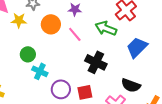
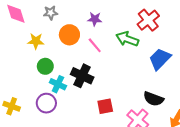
yellow star: (19, 20) -> (36, 41), moved
black cross: (96, 62) -> (82, 76), moved
purple circle: (61, 89) -> (46, 103), moved

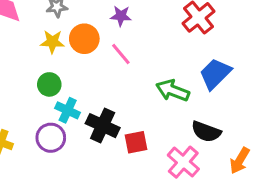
green arrow: (127, 39) -> (173, 91), moved
yellow star: (36, 41) -> (52, 42), moved
black cross: (82, 76) -> (103, 126), moved

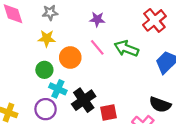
orange circle: (84, 39) -> (70, 57), moved
green arrow: (173, 91) -> (126, 49), moved
black cross: (103, 126) -> (84, 100), turned 30

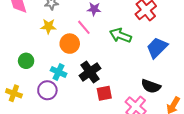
pink line: (97, 47) -> (84, 27), moved
green circle: (44, 70) -> (26, 61), moved
black cross: (84, 100) -> (90, 72), moved

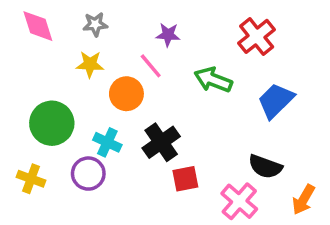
green circle: (26, 61) -> (52, 123), size x1.6

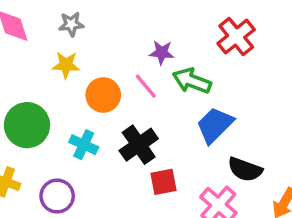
purple star: (168, 35) -> (162, 52), moved
pink line: (151, 66) -> (146, 86), moved
blue trapezoid: (276, 101) -> (215, 125), moved
purple circle: (88, 174) -> (57, 196), moved

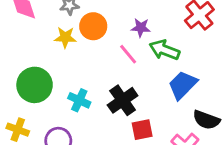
orange circle: (103, 95) -> (93, 26), moved

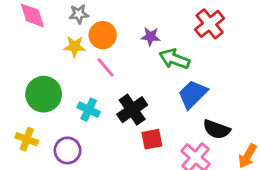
pink line: (128, 54) -> (105, 67), moved

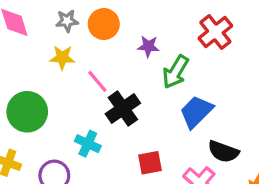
orange circle: (103, 35) -> (104, 24), moved
green arrow: (174, 59) -> (176, 72), turned -80
cyan cross: (89, 110) -> (88, 144), moved
black cross: (132, 110) -> (123, 109), moved

